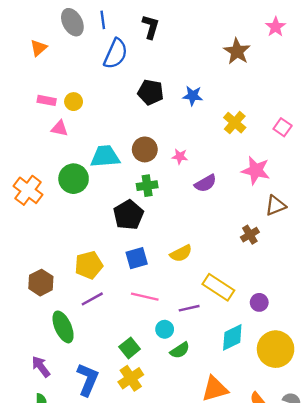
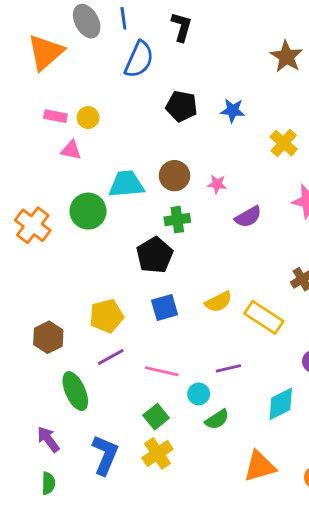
orange triangle: (39, 48) -> (46, 52), size x1.8
yellow rectangle: (218, 287) -> (264, 317), moved
pink line: (145, 297) -> (162, 371), moved

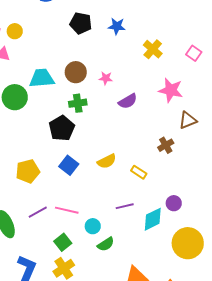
blue square: (165, 307) -> (69, 165), turned -36
yellow rectangle: (264, 317) -> (139, 172), size x0.6
purple line: (111, 357) -> (38, 212), moved
purple line: (228, 368) -> (125, 206), moved
cyan diamond: (281, 404) -> (153, 219), moved

